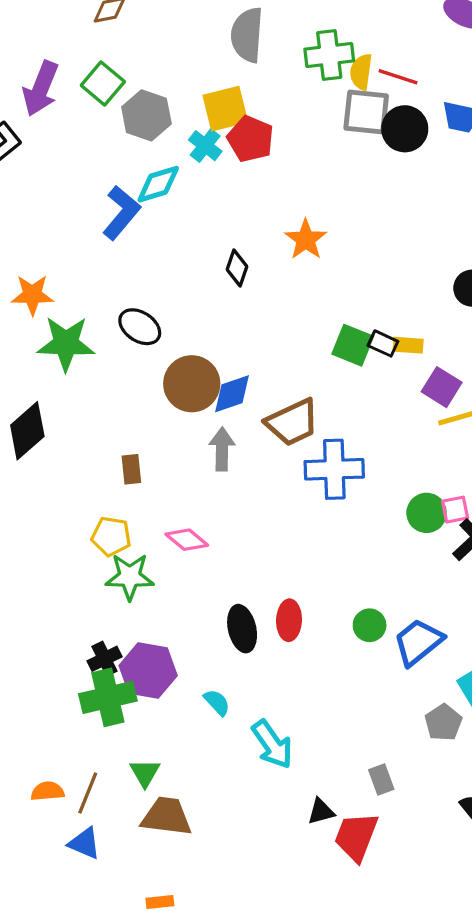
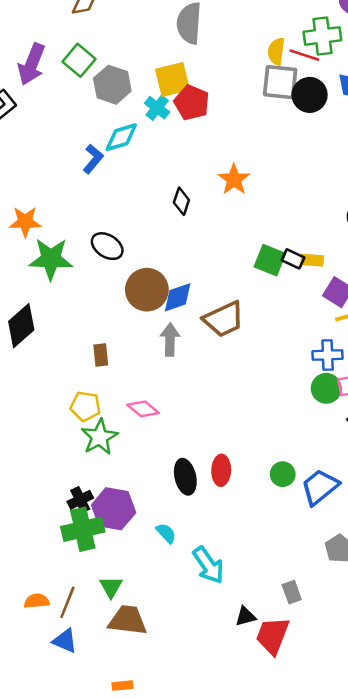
green cross: (329, 55) -> (322, 36), moved
blue L-shape: (121, 213) -> (93, 159), size x0.7
blue cross: (334, 469) -> (328, 355), moved, size x0.7
green star: (130, 577) -> (99, 437), turned -30

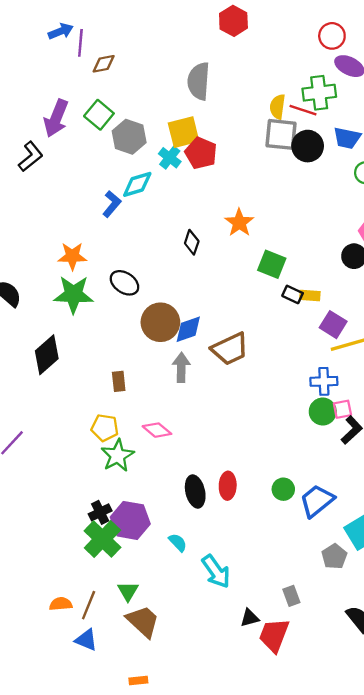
orange star: (25, 222) -> (72, 256), moved
green square: (270, 260) -> (272, 264), moved
green cross: (83, 529) -> (102, 539), turned -33
brown trapezoid: (128, 620) -> (143, 621), turned 36

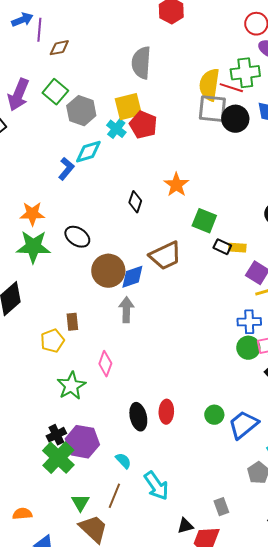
yellow semicircle: (277, 107) -> (209, 85), size x1.5
brown trapezoid: (230, 349) -> (165, 256), moved
yellow pentagon: (105, 428) -> (52, 341), moved, turned -30
pink diamond: (157, 430) -> (105, 364), turned 70
brown line: (89, 605) -> (114, 496), moved

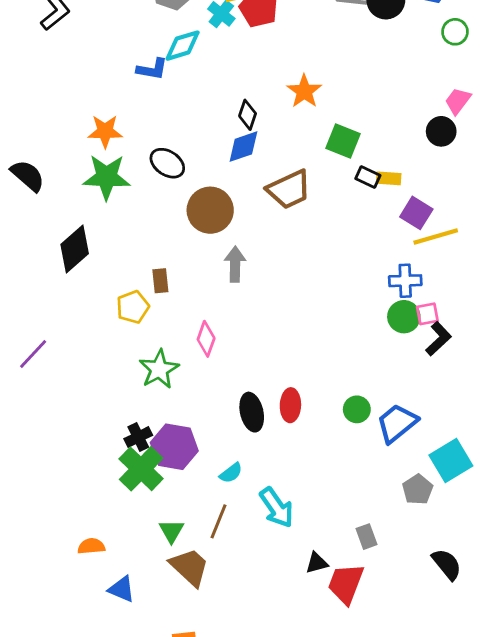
blue L-shape: (66, 169) -> (152, 69), turned 60
blue diamond: (132, 277) -> (243, 147), moved
cyan semicircle: (123, 461) -> (231, 473), turned 96

